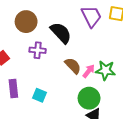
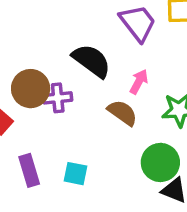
brown circle: (26, 22) -> (31, 89), moved
pink arrow: (89, 71) -> (139, 82), moved

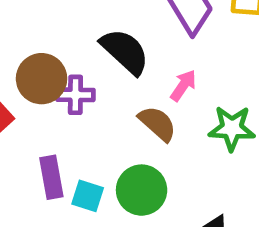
green circle: (160, 162) -> (142, 190), moved
purple rectangle: (29, 170) -> (51, 177), moved

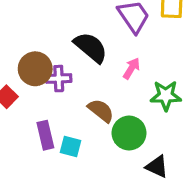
brown semicircle: (158, 123) -> (101, 111), moved
green circle: (142, 190) -> (129, 133), moved

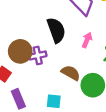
black semicircle: (91, 47) -> (56, 30), turned 40
purple rectangle: (45, 135) -> (18, 99), moved

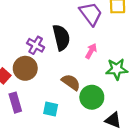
brown circle: (20, 51) -> (25, 68), moved
purple cross: (38, 55) -> (36, 45), moved, turned 35

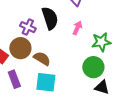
brown semicircle: (71, 82) -> (42, 59), moved
green circle: (92, 97) -> (93, 67), moved
cyan square: (51, 109) -> (46, 82), size x1.5

